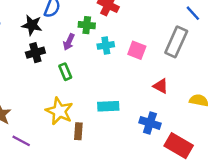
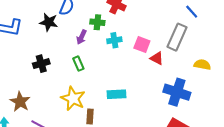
black cross: (35, 53) -> (41, 64), moved
red triangle: (161, 86) -> (157, 58), moved
yellow semicircle: (199, 100) -> (202, 65), moved
blue cross: (150, 123) -> (177, 92), moved, size x1.4

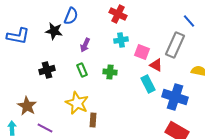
green cross: (97, 22) -> (110, 72), moved
cyan cross: (114, 40) -> (121, 40), moved
cyan rectangle: (116, 94) -> (148, 84), moved, turned 66

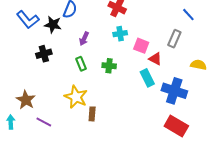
blue L-shape: (18, 36) -> (28, 20), moved, turned 40
gray rectangle: (175, 45) -> (174, 39), size x0.7
black cross: (47, 70) -> (44, 54), moved

